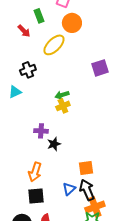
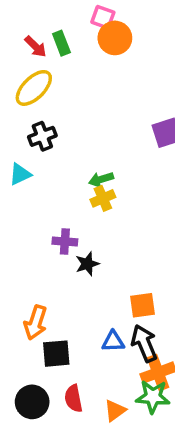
orange circle: (72, 23) -> (115, 38), moved
red arrow: (24, 31) -> (36, 47), moved
yellow ellipse: (54, 45) -> (34, 88), moved
orange arrow: (35, 172) -> (36, 323), moved
blue triangle: (69, 189) -> (113, 342), turned 40

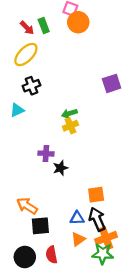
orange arrow: (36, 323) -> (27, 206), turned 105
orange triangle: (115, 411) -> (78, 239), moved

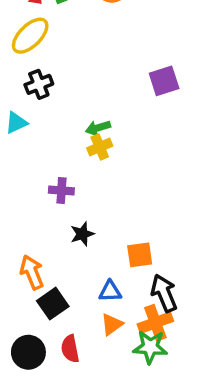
black star: (60, 168) -> (82, 234), moved
orange arrow: (27, 206) -> (32, 272), turned 35
black arrow: (97, 219) -> (164, 293), moved
black square: (40, 226) -> (53, 304), turned -30

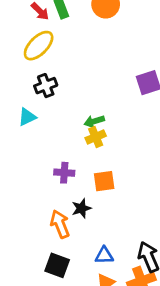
orange square: (140, 255) -> (104, 181), moved
orange arrow: (32, 272) -> (60, 224), moved
black square: (53, 304) -> (57, 265), turned -35

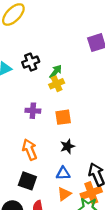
black cross: (46, 86) -> (31, 62), moved
green arrow: (94, 121) -> (56, 72), turned 144
black star: (81, 208) -> (67, 146), moved

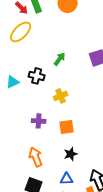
black cross: (31, 62) -> (37, 76), turned 35
green arrow: (56, 72) -> (60, 59), moved

